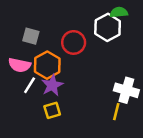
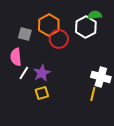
pink semicircle: (20, 65) -> (16, 57), turned 72
orange hexagon: (47, 65) -> (49, 25), moved

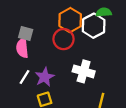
orange hexagon: (49, 25) -> (70, 20), moved
pink semicircle: (16, 57) -> (22, 48), moved
white cross: (101, 77) -> (84, 71), moved

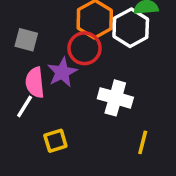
pink semicircle: (22, 48) -> (35, 83), moved
purple star: (45, 77) -> (62, 72), moved

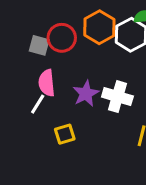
red circle: (84, 48) -> (62, 38), moved
purple star: (62, 72) -> (86, 94), moved

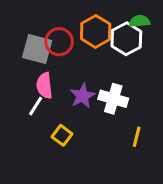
gray square: (39, 45) -> (37, 49), size x1.5
yellow square: (65, 134) -> (62, 135), turned -36

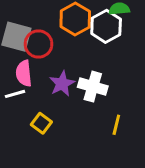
red circle: (59, 42) -> (38, 44), moved
white line: (36, 106) -> (15, 94), turned 42

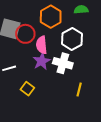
white hexagon: (106, 26) -> (72, 39), moved
pink semicircle: (24, 73) -> (42, 45), moved

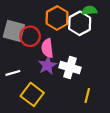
white hexagon: (72, 39) -> (80, 23), moved
yellow square: (27, 89) -> (32, 94), size x1.5

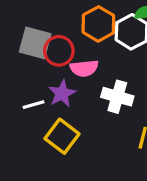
pink semicircle: (47, 48) -> (84, 68), turned -90
purple star: (47, 65) -> (62, 94), moved

